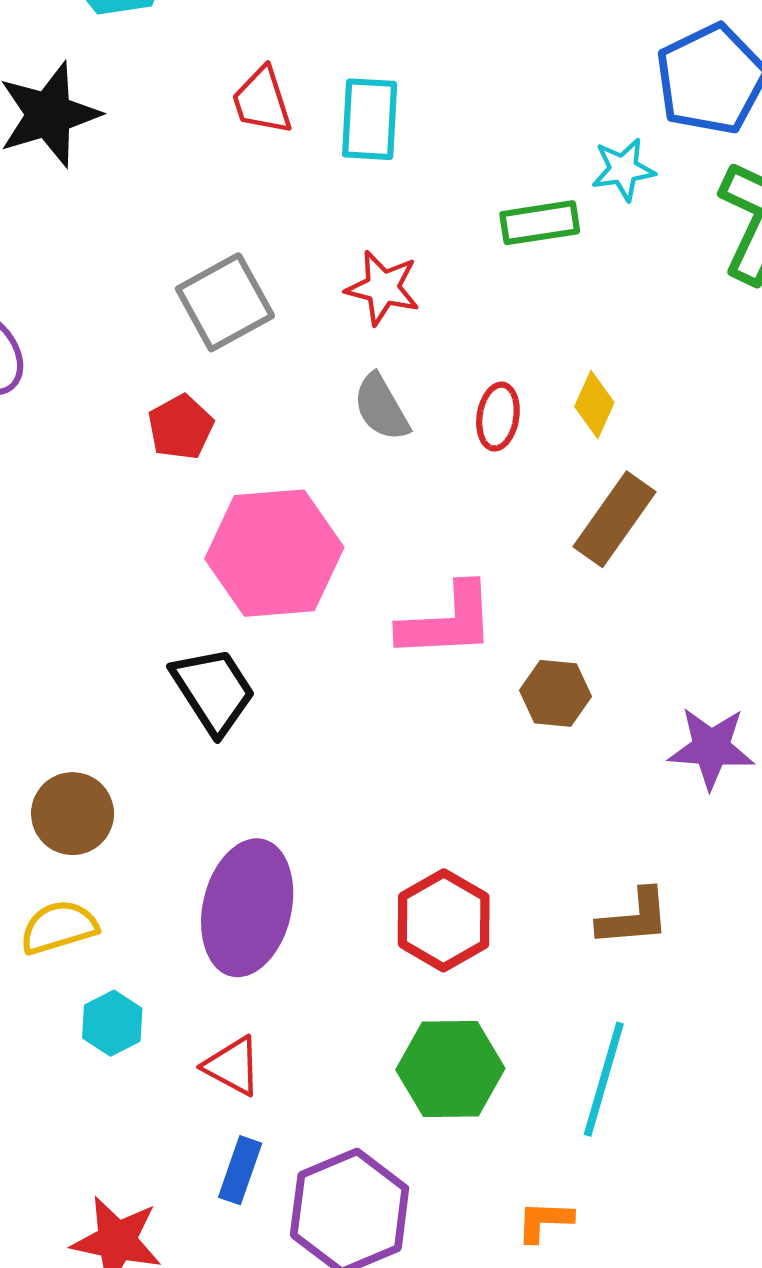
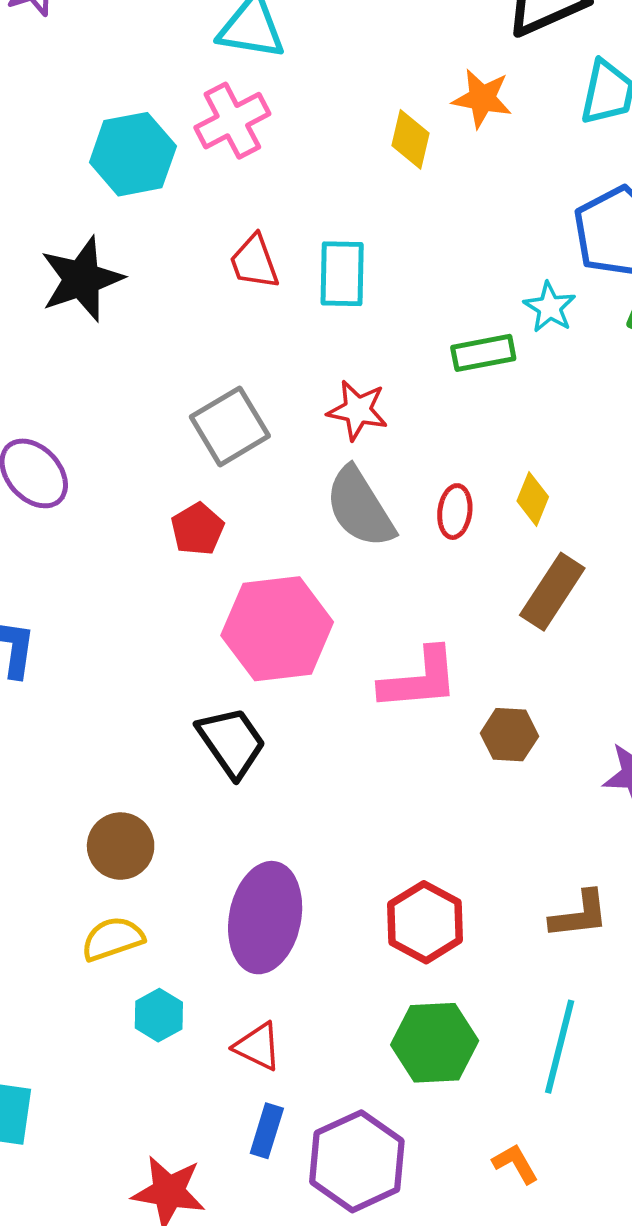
cyan star: (623, 169) -> (550, 307), turned -30
gray semicircle: (381, 407) -> (360, 507), size x1.5
orange L-shape: (544, 1221) -> (515, 1164), turned 60

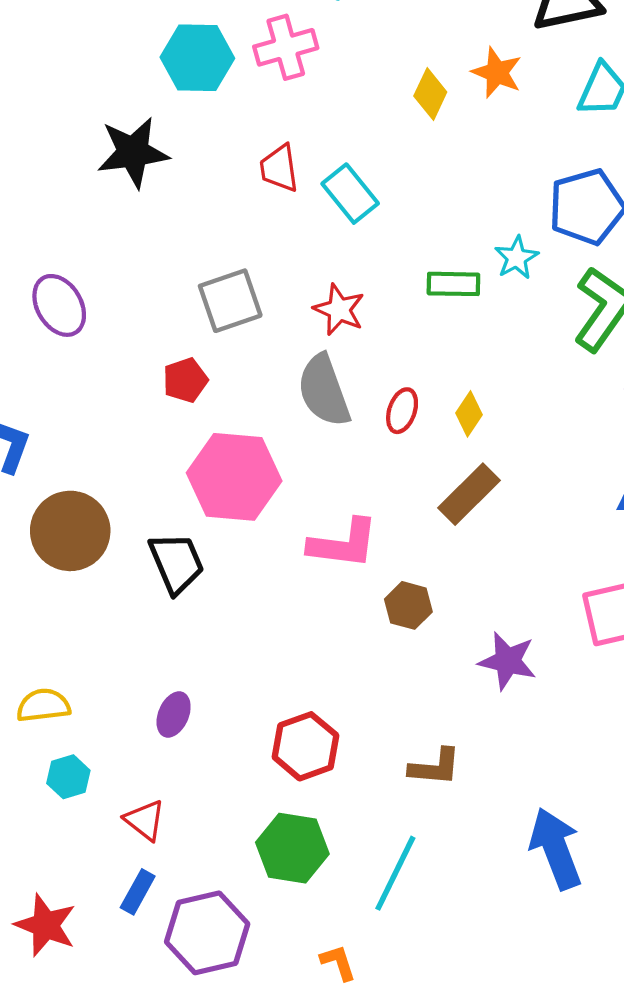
cyan rectangle: (342, 274) -> (350, 194), turned -52
brown circle: (121, 846) -> (70, 531), moved, size x1.4
purple ellipse: (265, 918) -> (174, 714), size x0.5

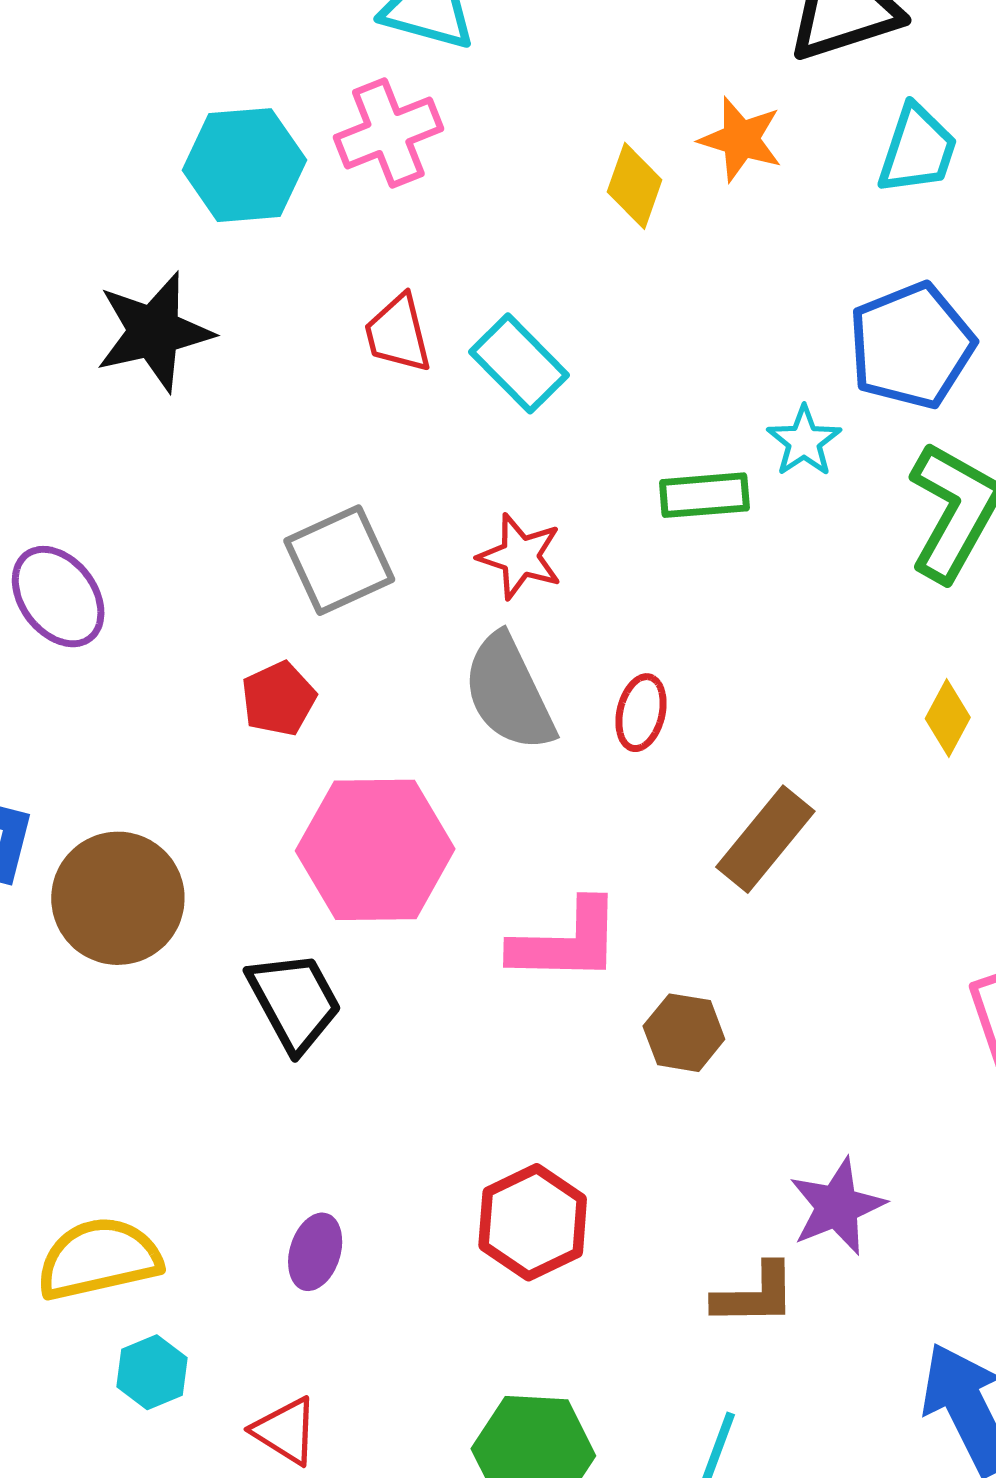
yellow diamond: (469, 414) -> (948, 718), moved
brown circle: (70, 531) -> (118, 898), moved
purple star: (508, 661) -> (837, 1206), moved, turned -30
yellow semicircle: (43, 705) -> (99, 1259), size x1.4
red hexagon: (305, 746) -> (533, 1222), moved

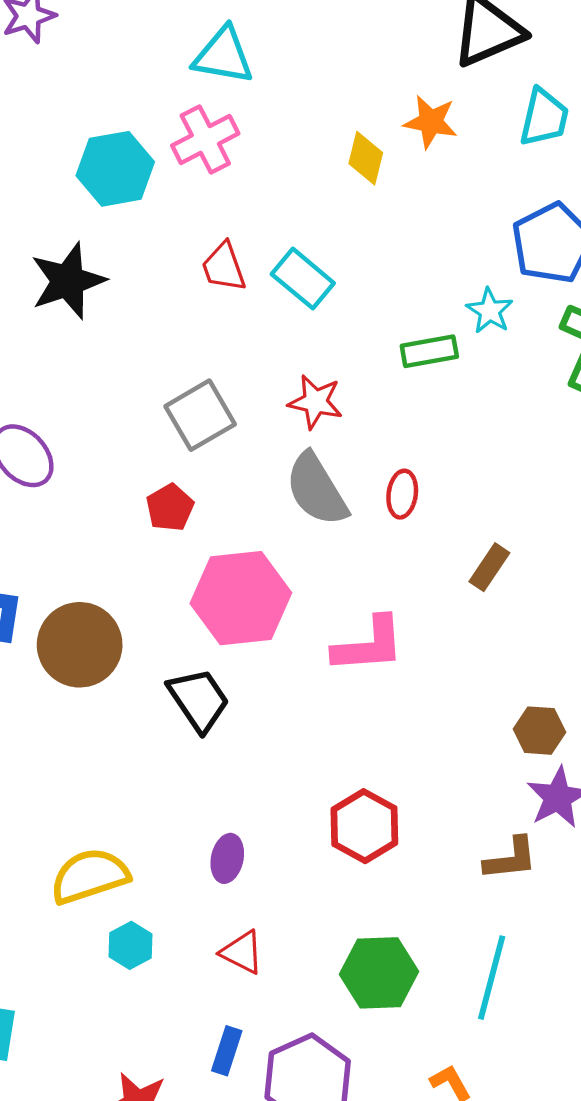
brown rectangle: (765, 839) -> (489, 567), size x0.7
brown hexagon: (684, 1033) -> (539, 731), moved
red triangle: (285, 1431) -> (242, 952), moved

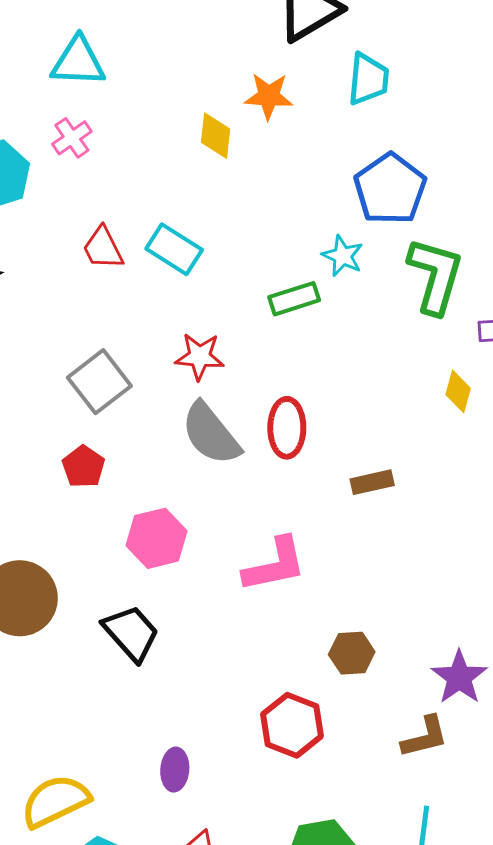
pink cross: (205, 139) -> (72, 138), size x0.7
red ellipse: (402, 494) -> (287, 428), size x1.4
brown rectangle: (489, 567) -> (372, 482), turned 51
pink hexagon: (241, 598) -> (157, 538), size x0.7
brown hexagon: (539, 731) -> (352, 653), moved

